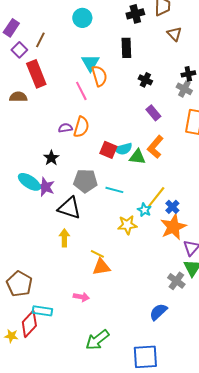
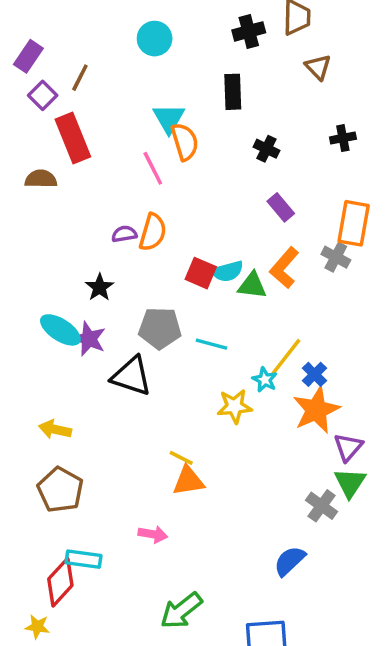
gray cross: (184, 89) -> (336, 257), moved
yellow arrow: (64, 238) -> (55, 429), moved, turned -78
brown pentagon: (19, 284) -> (60, 490), moved
yellow star: (11, 336) -> (37, 627), moved

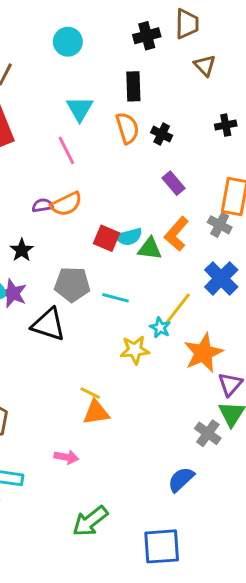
orange semicircle: (185, 142) -> (127, 128), moved
orange semicircle: (153, 232) -> (66, 204), turned 48
blue cross: (314, 374) -> (221, 278), moved, size x1.6

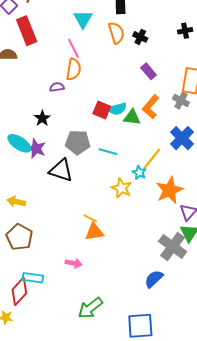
orange semicircle: (66, 204) -> (74, 69), moved, turned -55
yellow star: (135, 350) -> (122, 188), turned 30
gray cross: (208, 433) -> (173, 247), size x1.5

